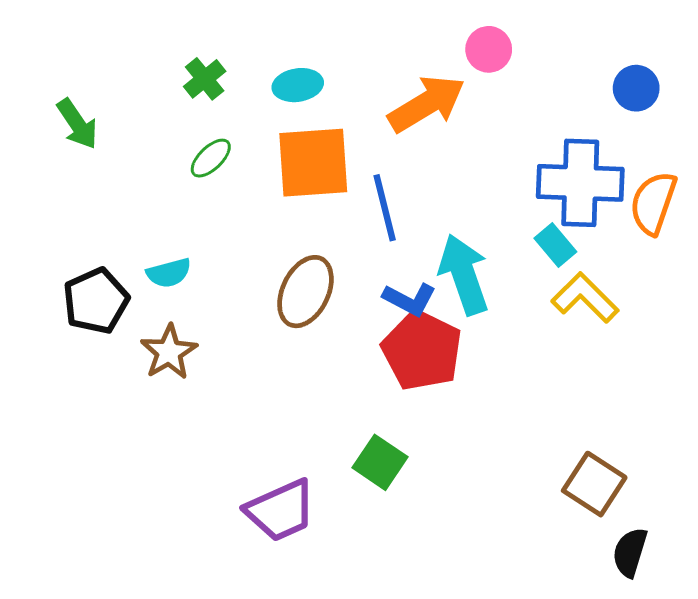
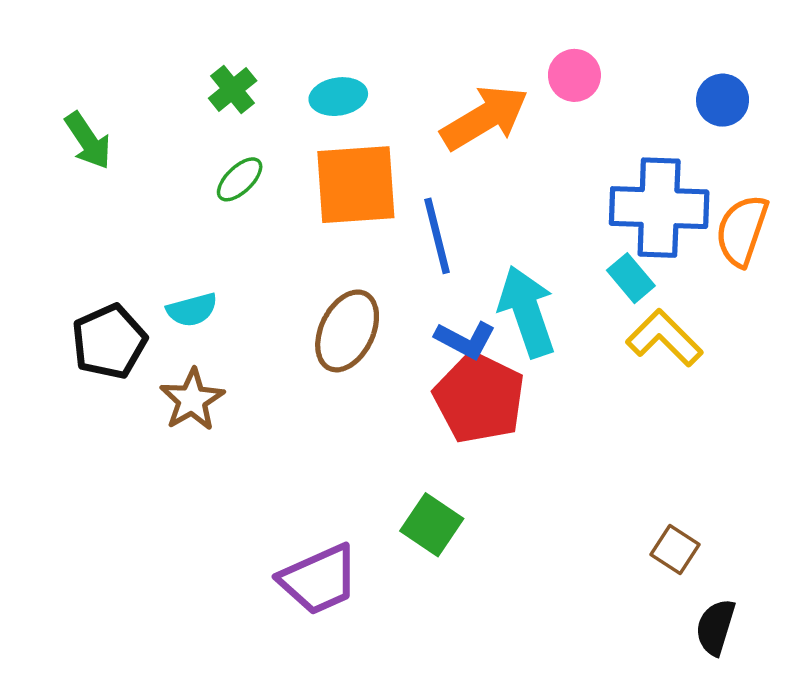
pink circle: (489, 49) -> (574, 75), moved
brown square: (594, 484) -> (675, 550), size x0.7

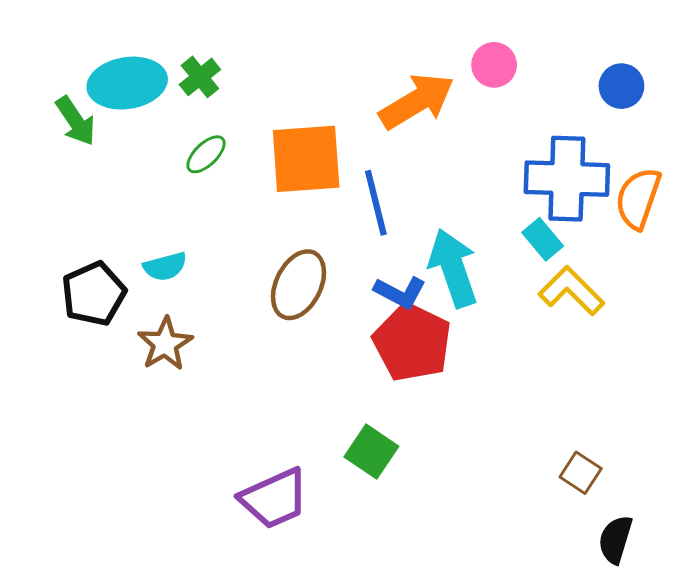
cyan ellipse: (338, 97) -> (127, 83), moved, size x1.6

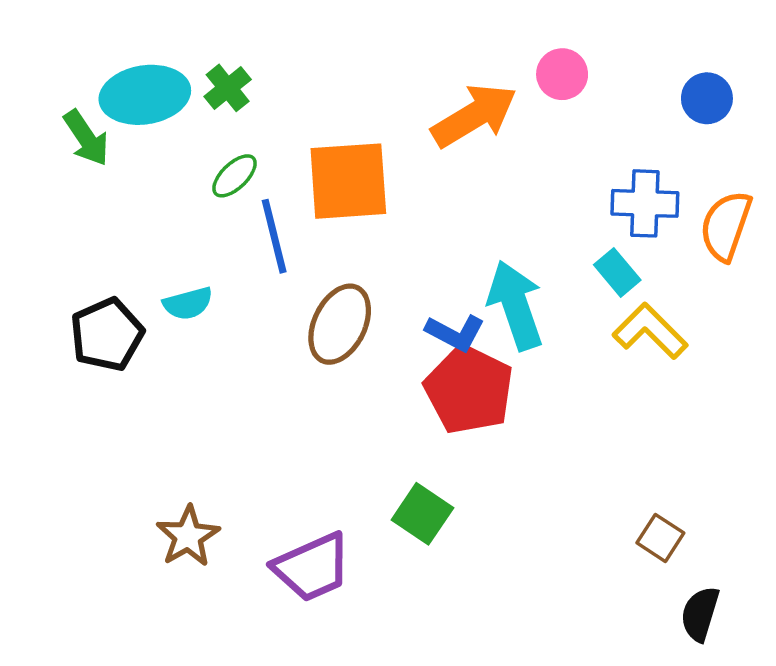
blue cross: (567, 179) -> (645, 203), size x0.7
blue line: (376, 203) -> (274, 236), moved
brown star: (165, 344) -> (188, 536), moved

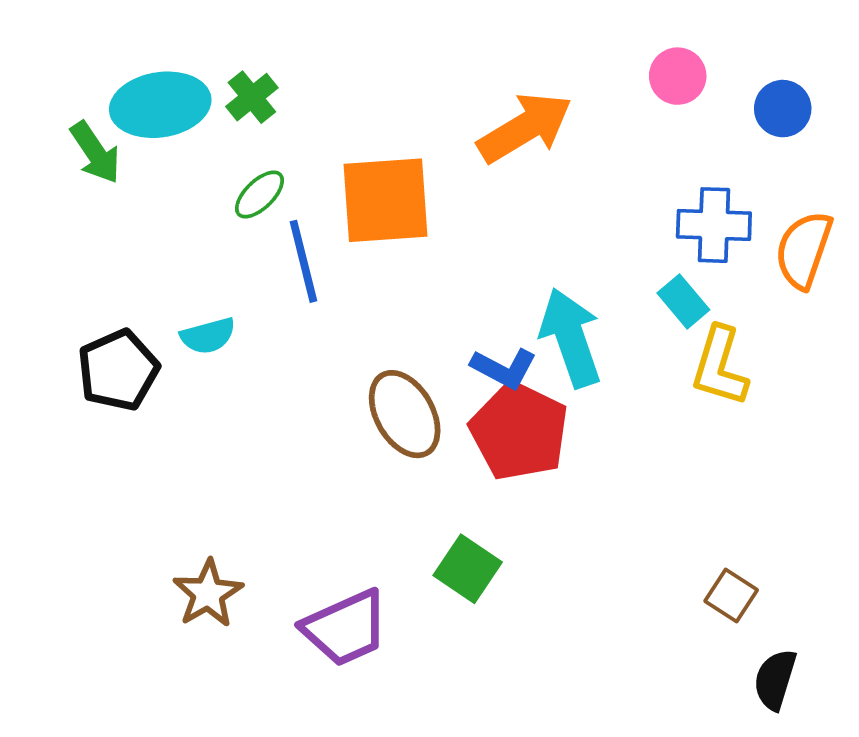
pink circle: (562, 74) -> (678, 76), moved
brown ellipse: (340, 324) -> (405, 414), moved, turned -56
yellow L-shape: (650, 331) -> (720, 366), turned -118

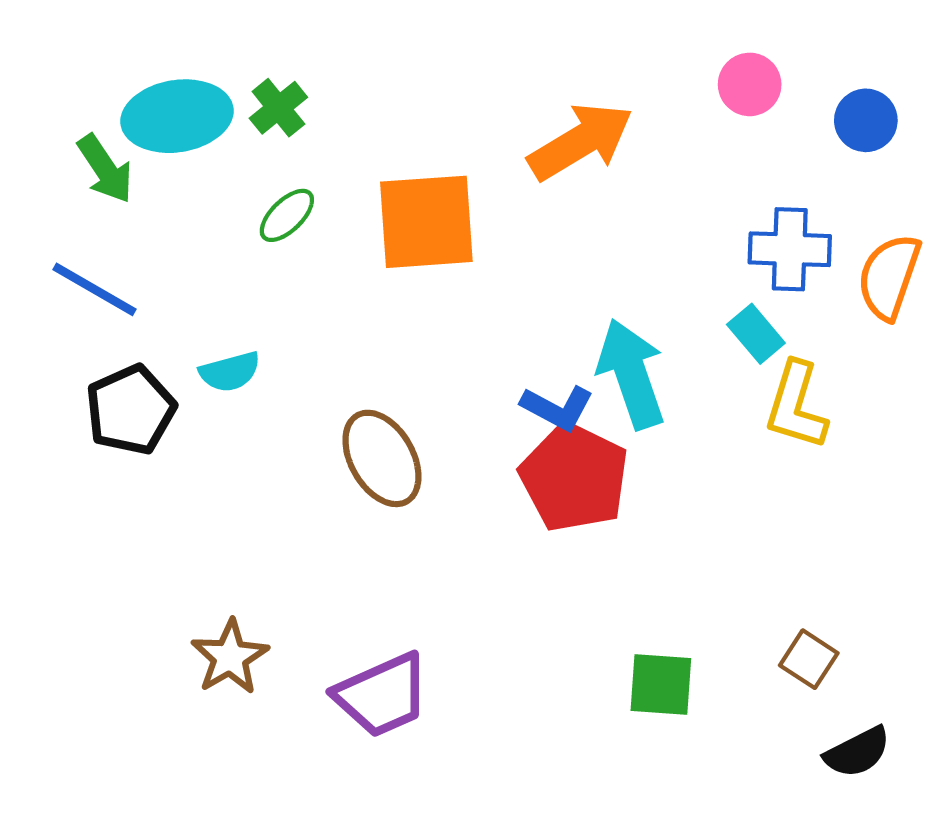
blue line: (303, 261) -> (95, 289), moved, turned -46
brown ellipse: (405, 414) -> (382, 458), moved
green square: (468, 569) -> (661, 685), moved, turned -30
black semicircle: (775, 680) -> (857, 752), turned -134

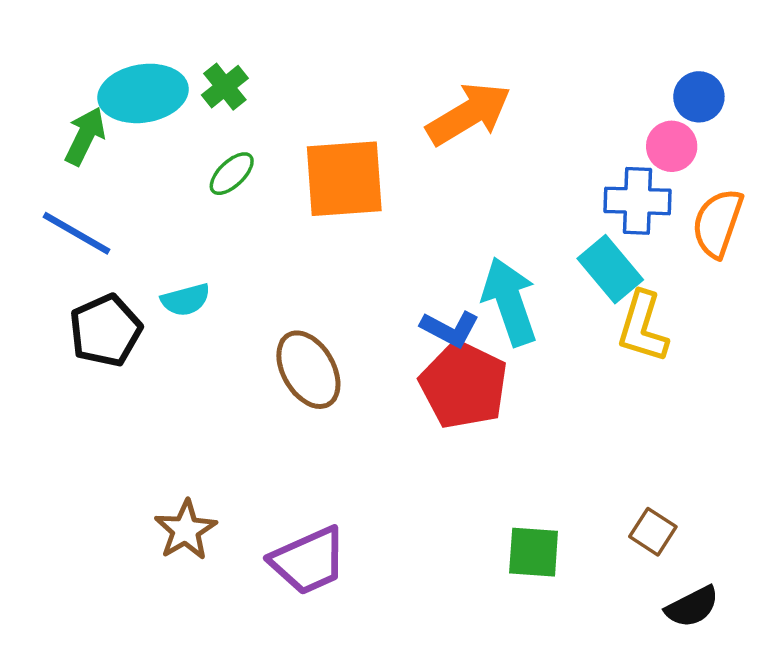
pink circle: (750, 84) -> (672, 146), moved
green arrow: (105, 169) -> (85, 136), turned -120
cyan rectangle: (756, 334) -> (610, 269), size x1.4

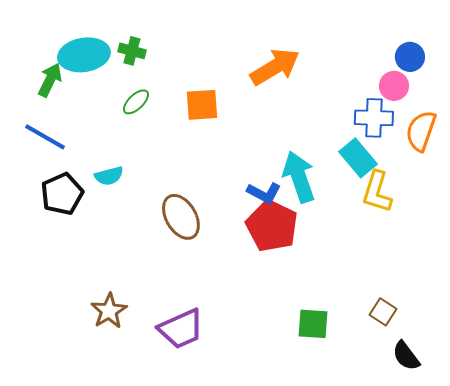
green cross: (225, 87) -> (132, 51), turned -36
orange square: (344, 179) -> (202, 105), size x0.7
black semicircle: (692, 607) -> (406, 356), turned 80

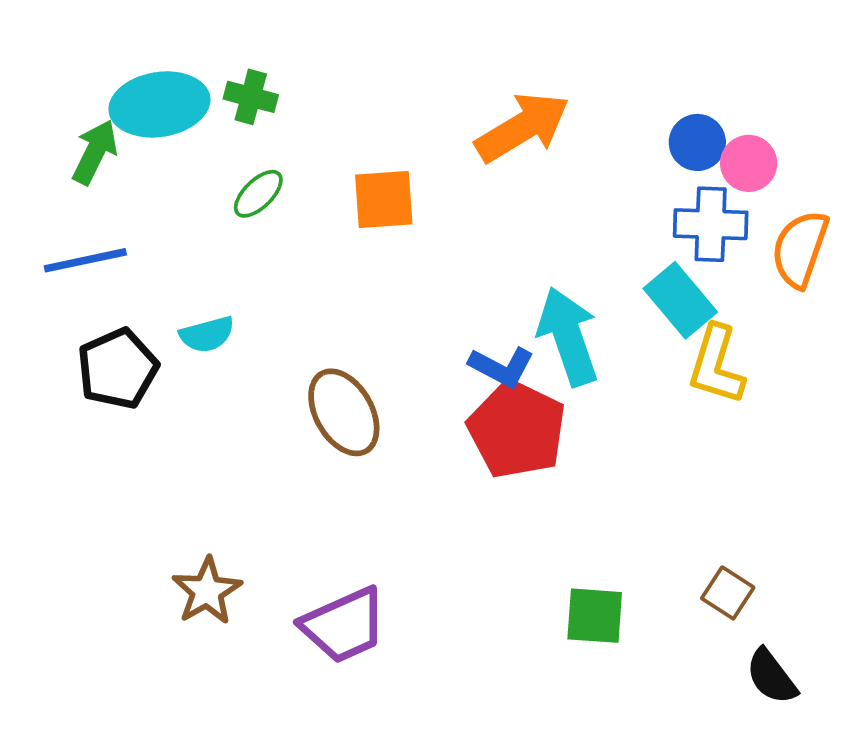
blue circle: (410, 57) -> (697, 142), moved
blue line: (45, 137) -> (85, 260), turned -42

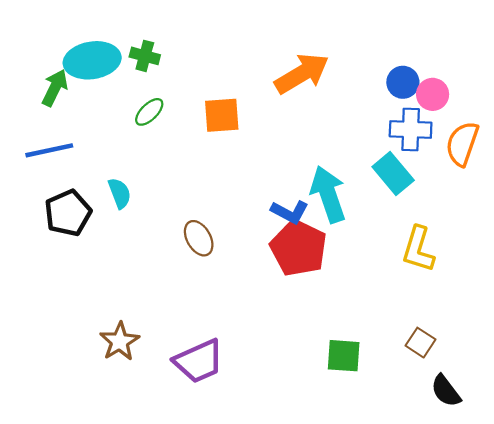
cyan semicircle: (207, 334) -> (120, 193), turned -96
yellow L-shape: (716, 365) -> (418, 249), moved
brown ellipse: (344, 412) -> (199, 238), size x0.7

